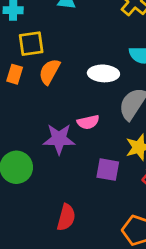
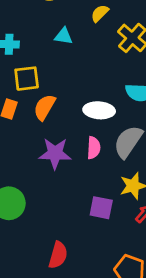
pink semicircle: (88, 122) -> (94, 148), moved, turned -75
purple star: (59, 139) -> (55, 153), moved

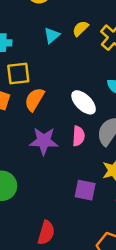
yellow semicircle: (100, 13) -> (80, 28), moved
cyan triangle: (64, 36) -> (52, 35), turned -48
white ellipse: (99, 110) -> (84, 102), turned 40

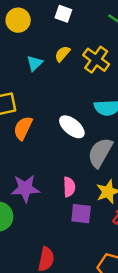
pink semicircle: (79, 136) -> (69, 187), moved
purple star: (44, 141) -> (25, 188), moved

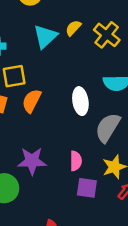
cyan triangle: (35, 63) -> (45, 36), size x1.5
white ellipse: (72, 127) -> (80, 101), turned 40

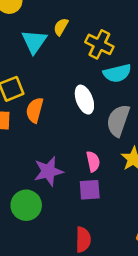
yellow cross: (107, 35) -> (99, 44), moved
purple square: (87, 188) -> (90, 190), moved

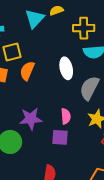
yellow semicircle: (61, 27) -> (56, 10), turned 32
yellow cross: (99, 44) -> (84, 28), turned -35

